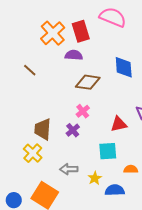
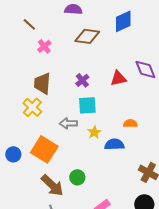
blue diamond: (124, 67) -> (123, 21), turned 70
pink cross: (83, 111) -> (44, 46), moved
purple cross: (73, 130) -> (82, 80), moved
cyan square: (108, 151) -> (87, 105), moved

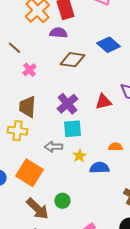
blue diamond: (123, 21) -> (108, 45), turned 65
purple cross: (82, 80) -> (67, 104), size x1.5
yellow cross: (32, 107) -> (17, 131), turned -36

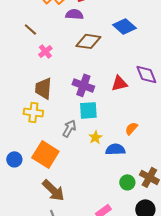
purple cross: (67, 104) -> (83, 85), turned -30
gray arrow: (53, 147) -> (69, 128), turned 120
orange semicircle: (115, 147) -> (131, 128), turned -48
green circle: (62, 201) -> (127, 182), moved

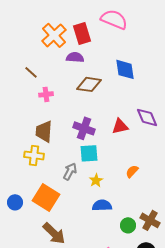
blue diamond: (124, 26) -> (125, 69), turned 40
pink cross: (45, 51) -> (46, 94), turned 32
blue semicircle: (115, 149) -> (102, 205), moved

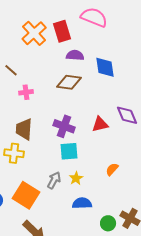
purple semicircle: (75, 57) -> (75, 55), moved
gray arrow: (70, 171) -> (54, 180), moved

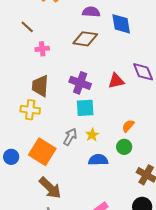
green circle: (108, 223) -> (124, 147), moved

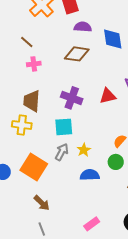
brown line: (27, 27) -> (27, 42), moved
cyan square: (85, 108) -> (64, 127), moved
brown arrow: (50, 188) -> (42, 203), size x0.7

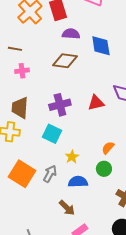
brown line: (27, 42) -> (15, 49), turned -32
purple cross: (72, 98) -> (60, 105), turned -35
cyan square: (64, 127) -> (52, 134), turned 30
gray arrow: (62, 152) -> (50, 174), moved
brown arrow: (42, 203) -> (67, 208), moved

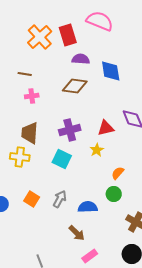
yellow star: (72, 157) -> (97, 150), moved
orange square: (22, 174) -> (32, 199), size x0.6

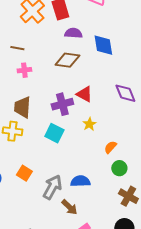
red triangle: (106, 128) -> (84, 94), moved, turned 42
green circle: (114, 194) -> (119, 168), moved
gray arrow: (60, 199) -> (52, 187), moved, size x1.4

